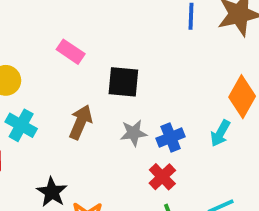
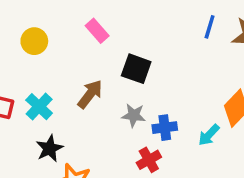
cyan cross: (21, 125) -> (39, 107), moved

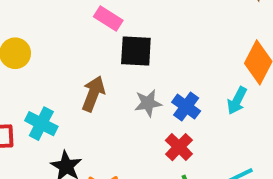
pink rectangle: (97, 31) -> (108, 19), moved
blue cross: (165, 128) -> (186, 107), turned -30

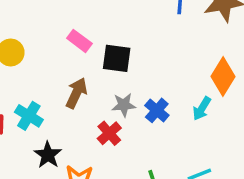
pink rectangle: (108, 19) -> (79, 41), moved
red cross: (179, 147) -> (109, 133), moved

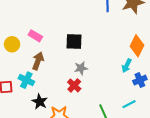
pink rectangle: (79, 41) -> (35, 36), moved
brown arrow: (76, 93) -> (38, 61), moved
blue cross: (157, 110) -> (140, 80), moved, turned 32

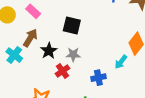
blue cross: (140, 80) -> (98, 78), moved
black star: (40, 102) -> (49, 51), moved

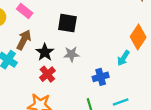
red cross: (62, 71) -> (47, 74), moved

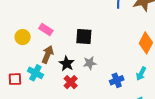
cyan arrow: (123, 58) -> (141, 74), moved

